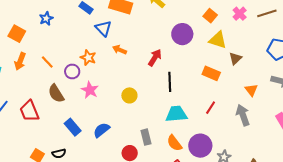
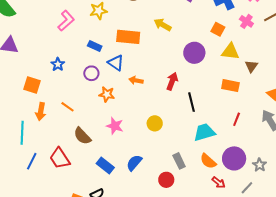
purple circle: (72, 71) -> (91, 73), moved

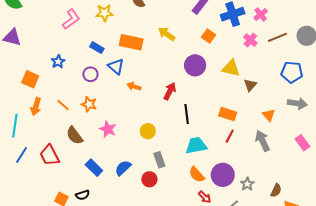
orange square: (218, 29) -> (209, 36), moved
orange rectangle: (230, 86) -> (228, 114), moved
orange star: (107, 94) -> (89, 104), moved
gray rectangle: (179, 161) -> (159, 160), moved
red circle: (166, 180) -> (149, 179), moved

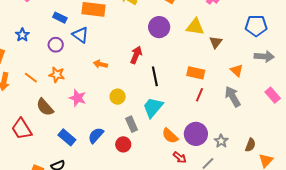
orange arrow: (134, 86) -> (100, 64), moved
cyan trapezoid: (196, 146) -> (153, 107), moved, turned -35

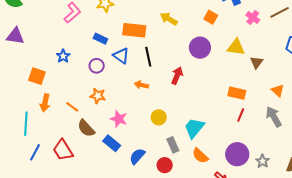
black line: (155, 76) -> (148, 57), moved
orange line: (31, 78) -> (72, 107), moved
orange semicircle: (170, 136) -> (200, 156), moved
blue rectangle: (67, 137) -> (112, 143), moved

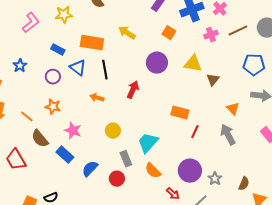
pink cross: (253, 17) -> (211, 35), turned 32
orange rectangle: (237, 93) -> (180, 113), moved

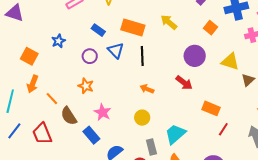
red arrow: (133, 90) -> (184, 83), moved, turned 96
orange arrow: (97, 98) -> (147, 89), moved
orange line: (27, 117) -> (52, 99), moved

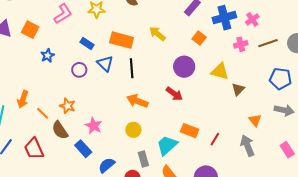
orange square: (29, 56) -> (30, 30), moved
orange star: (86, 86) -> (67, 106), moved
orange arrow: (147, 89) -> (137, 101), size x1.5
orange rectangle: (211, 108) -> (190, 131), moved

